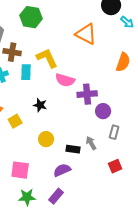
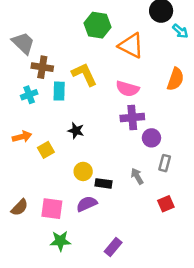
green hexagon: (31, 17) -> (98, 25), moved
pink semicircle: (65, 80) -> (127, 89), moved
black rectangle: (73, 149) -> (104, 183), moved
purple semicircle: (62, 170) -> (87, 204), moved
purple rectangle: (56, 196) -> (113, 247), moved

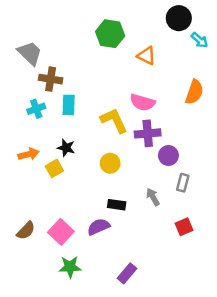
orange triangle: (131, 46) -> (146, 56), size x0.7
yellow L-shape: (84, 74) -> (114, 120), moved
black star: (76, 131) -> (66, 148), moved
yellow circle: (83, 171) -> (110, 163), moved
pink square: (52, 209) -> (61, 232), turned 35

